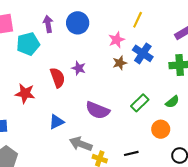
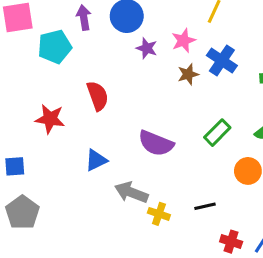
purple star: (79, 68) -> (147, 48), moved

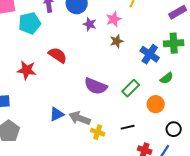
blue cross: (222, 61) -> (150, 54), moved
red semicircle: (98, 96) -> (58, 55), turned -36
green rectangle: (217, 133) -> (131, 88), moved
blue triangle: (96, 160) -> (57, 114), moved

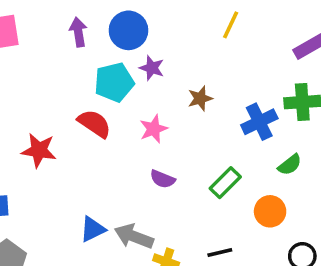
pink star: (114, 19) -> (154, 129), moved
cyan pentagon: (30, 23) -> (114, 82), moved
blue cross: (150, 54) -> (259, 122), turned 30
purple semicircle: (96, 86) -> (163, 179), size x0.6

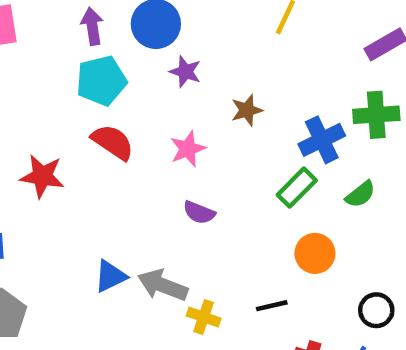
cyan pentagon: (114, 82) -> (101, 81), moved
green rectangle: (225, 183) -> (297, 188), moved
orange circle: (270, 211) -> (315, 253), moved

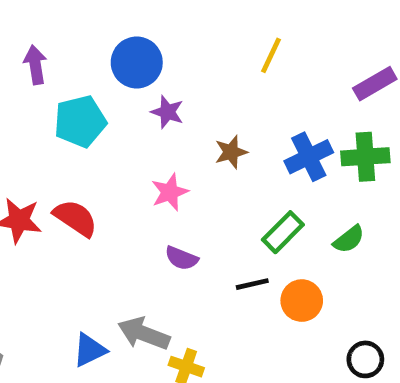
purple arrow: (92, 26) -> (35, 65), moved
blue cross: (322, 140) -> (309, 157), moved
red semicircle: (113, 142) -> (75, 218), moved
blue triangle: (110, 276) -> (90, 350), moved
black line: (272, 306) -> (252, 284), moved

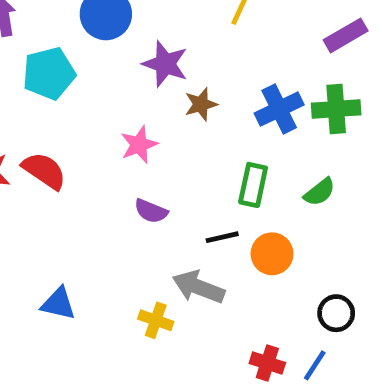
purple star: (167, 112) -> (165, 64), moved, size x1.4
green rectangle: (283, 232) -> (253, 185), turned -33
gray arrow: (144, 334) -> (198, 287), moved
blue triangle: (90, 350) -> (58, 304), turned 39

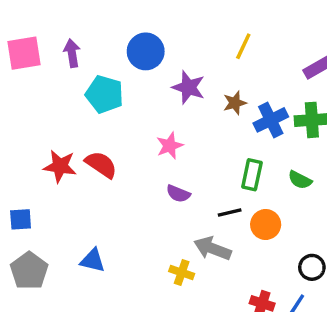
cyan pentagon: (49, 73) -> (105, 94), turned 30
brown star: (201, 104) -> (235, 103), moved
green semicircle: (320, 192) -> (300, 180), turned 65
blue triangle: (58, 304) -> (93, 260), moved

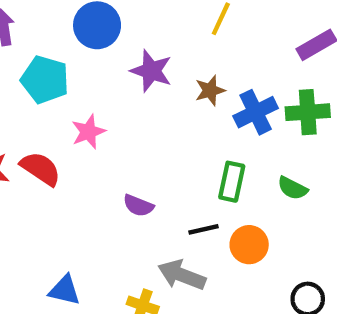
pink star: (170, 146) -> (88, 132), moved
blue triangle: (93, 260) -> (64, 290), moved

